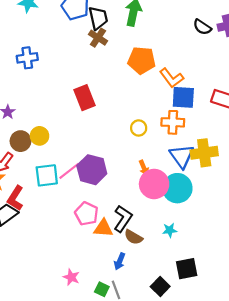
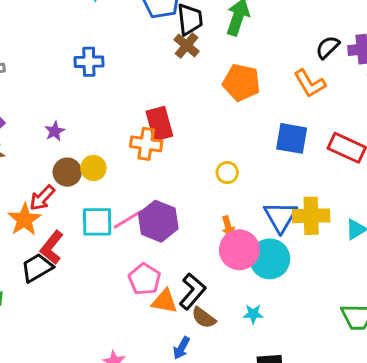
black semicircle: (202, 27) -> (328, 47), turned 96
orange L-shape: (172, 78) -> (310, 83), moved
orange cross: (173, 122) -> (146, 144), moved

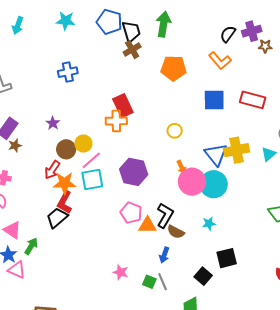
brown cross: (187, 46) -> (132, 50), turned 30
pink line: (128, 219) -> (91, 160), moved
orange star: (24, 220) -> (65, 183), moved, turned -30

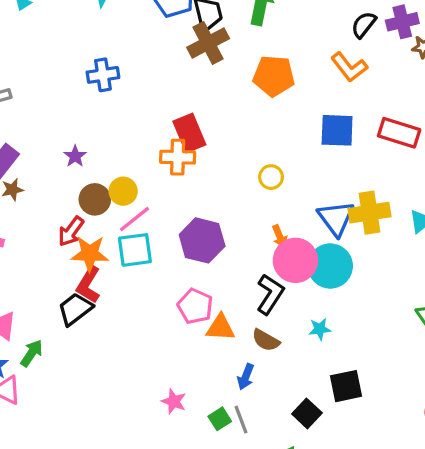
brown cross: (132, 50) -> (208, 43), size x1.4
black L-shape: (165, 215) -> (270, 294), moved
green square: (149, 282) -> (220, 419), turned 32

